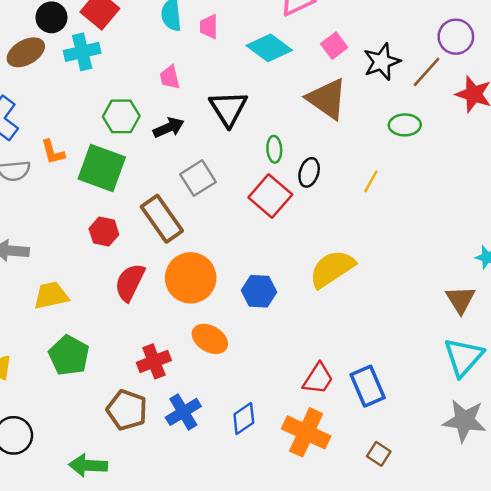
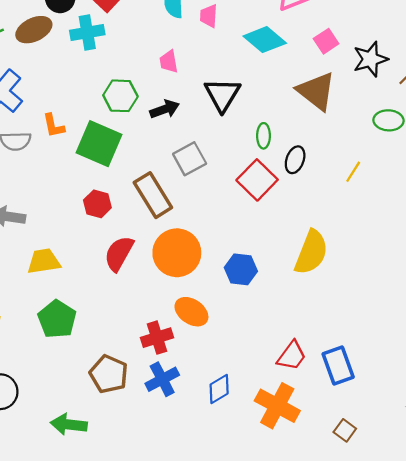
yellow semicircle: (332, 269) -> (311, 252), turned 141
red cross: (154, 361) -> (157, 338), moved

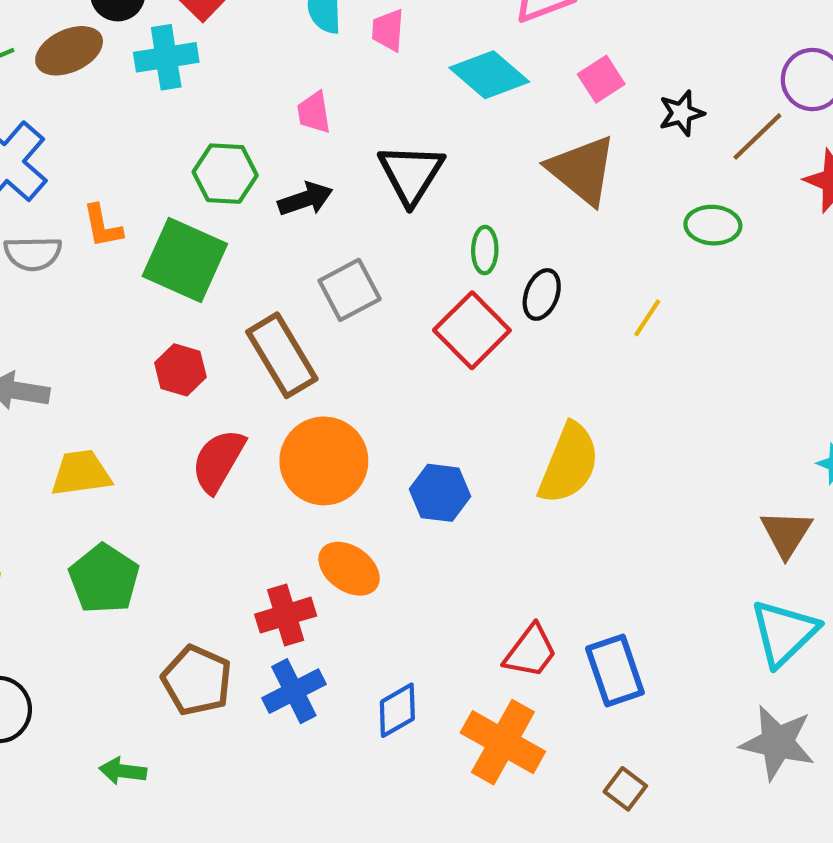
black star: (370, 59) -> (681, 113), size x0.7
green arrow: (69, 424) -> (123, 771), size x0.7

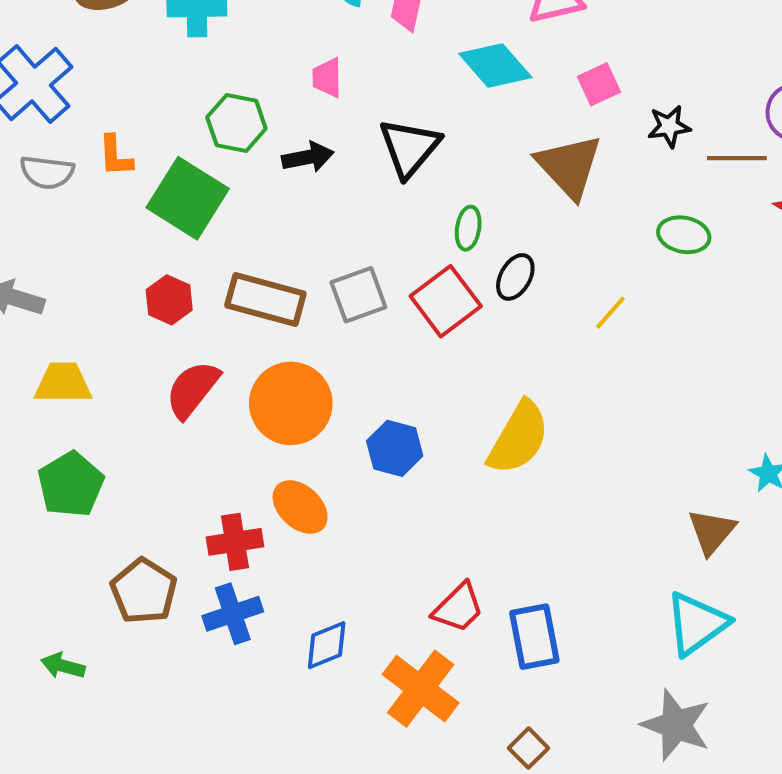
brown line: (757, 136) -> (737, 158), turned 36
gray square: (350, 290) -> (358, 295), moved
brown rectangle: (282, 355) -> (265, 300), turned -52

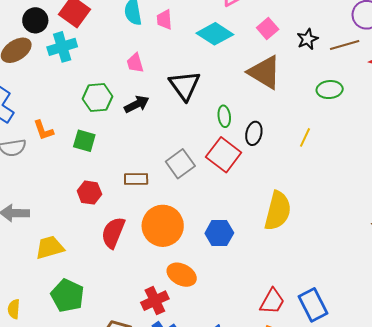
green square: (188, 198) -> (84, 141), size x0.6
brown rectangle: (265, 300) -> (136, 179), size x0.6

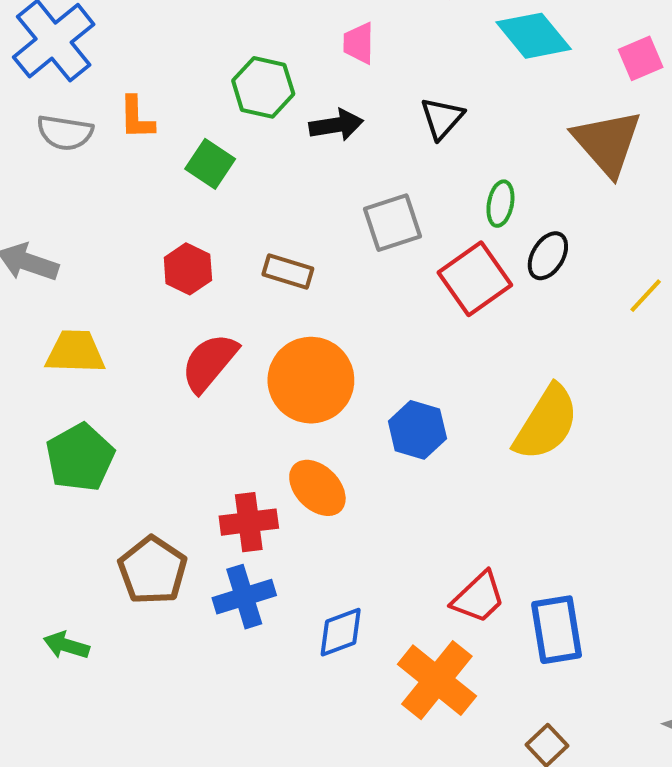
black triangle: (185, 85) -> (442, 118), size x0.7
gray square: (180, 164) -> (393, 223), moved

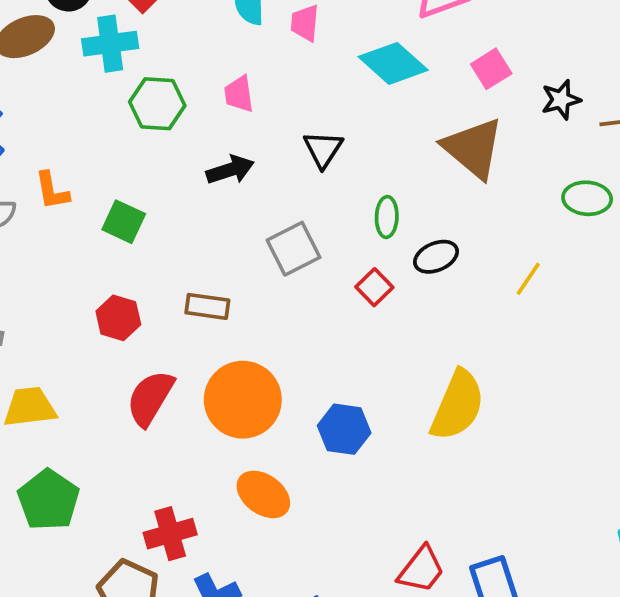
green hexagon: (263, 87) -> (157, 104), moved
black ellipse: (548, 256) -> (436, 257), turned 45
red square: (475, 279) -> (374, 287), size x0.6
red cross: (249, 522) -> (170, 534), moved

